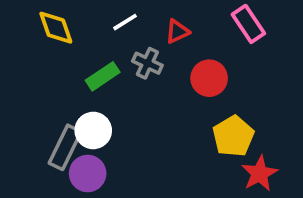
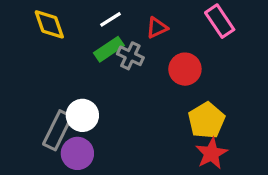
green rectangle: (103, 76) -> (109, 49), moved
red star: (260, 173) -> (211, 153), moved

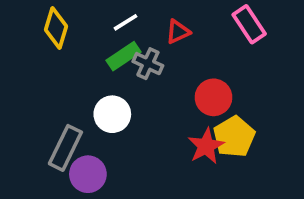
yellow diamond: (49, 24) -> (56, 28), turned 36
red circle: (185, 69) -> (214, 97), moved
white circle: (82, 115) -> (112, 114), moved
red star: (211, 153) -> (206, 146), moved

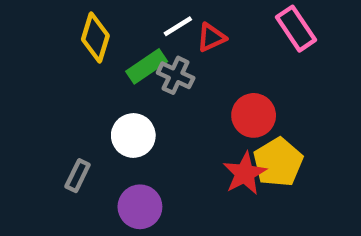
white line: (125, 22) -> (178, 26), moved
yellow diamond: (56, 28) -> (95, 37), moved
gray rectangle: (65, 148) -> (78, 176), size x0.6
purple circle: (88, 174) -> (140, 207), moved

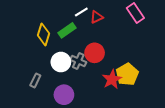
yellow diamond: (95, 37) -> (43, 34), moved
gray cross: (176, 75) -> (78, 61), moved
red circle: (254, 115) -> (95, 53), moved

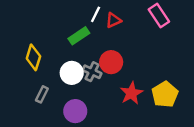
white line: (81, 12) -> (96, 14), turned -32
yellow diamond: (43, 34) -> (33, 57), moved
yellow pentagon: (127, 74) -> (165, 94), moved

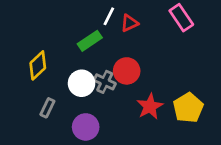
yellow diamond: (33, 57) -> (38, 65), turned 30

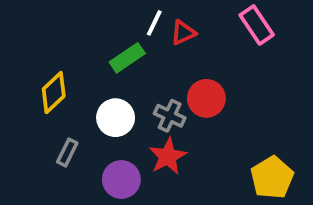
red circle: (127, 71) -> (206, 98), moved
gray cross: (105, 82) -> (170, 116), moved
red star: (150, 106) -> (168, 156), moved
yellow pentagon: (188, 108) -> (272, 178), moved

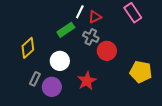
gray cross: (170, 116) -> (91, 37), moved
yellow pentagon: (272, 178) -> (141, 72), moved, turned -30
purple circle: (121, 180) -> (52, 87), moved

